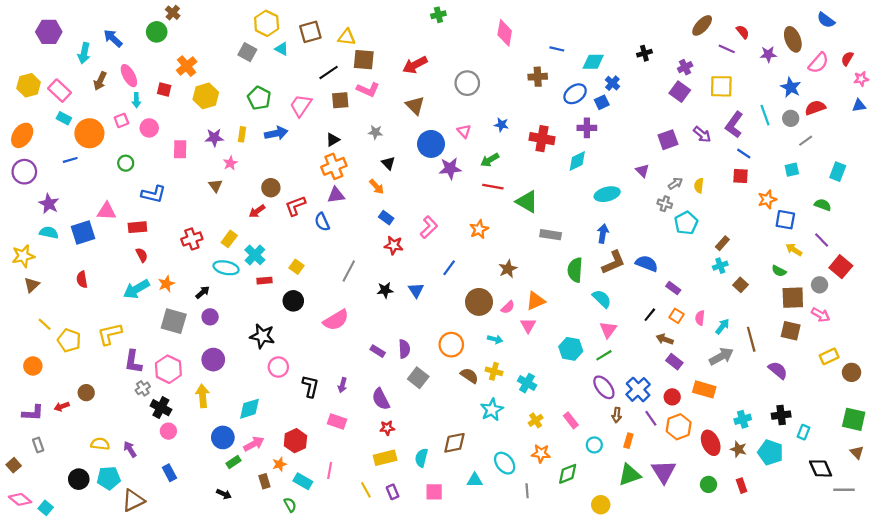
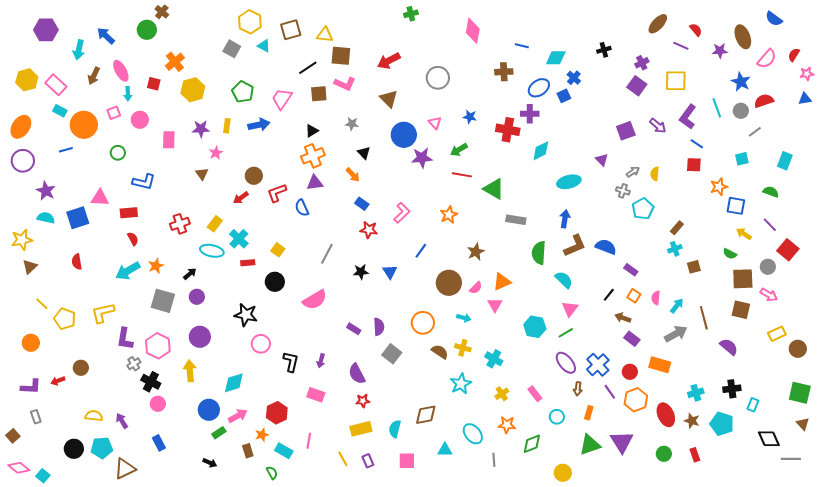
purple cross: (587, 128) -> (530, 114), moved
brown square: (741, 285) -> (694, 267), turned 32

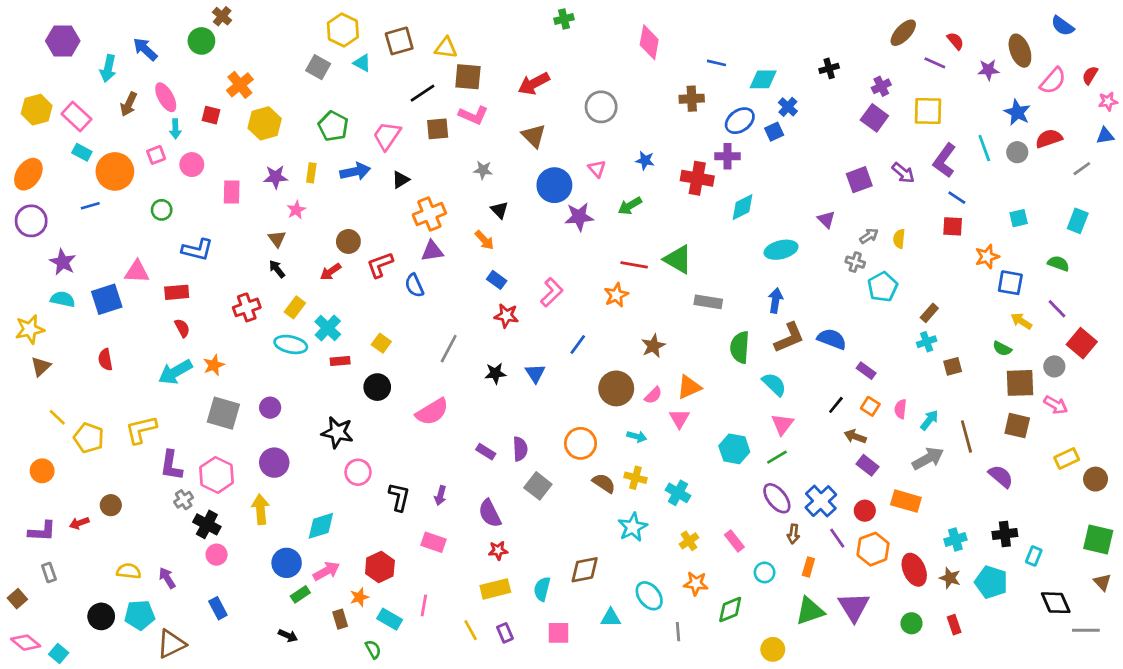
black triangle: (312, 131) -> (401, 180), moved
gray line: (755, 132) -> (1082, 169), moved
red line: (462, 175) -> (634, 265), moved
black arrow: (190, 274) -> (277, 269), moved, turned -88

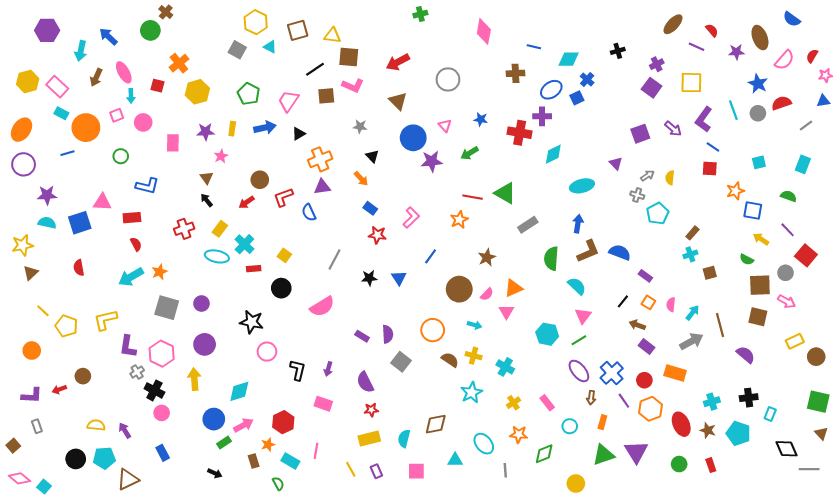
purple star: (63, 262) -> (47, 195), turned -30
gray rectangle: (708, 302) -> (528, 225), turned -42

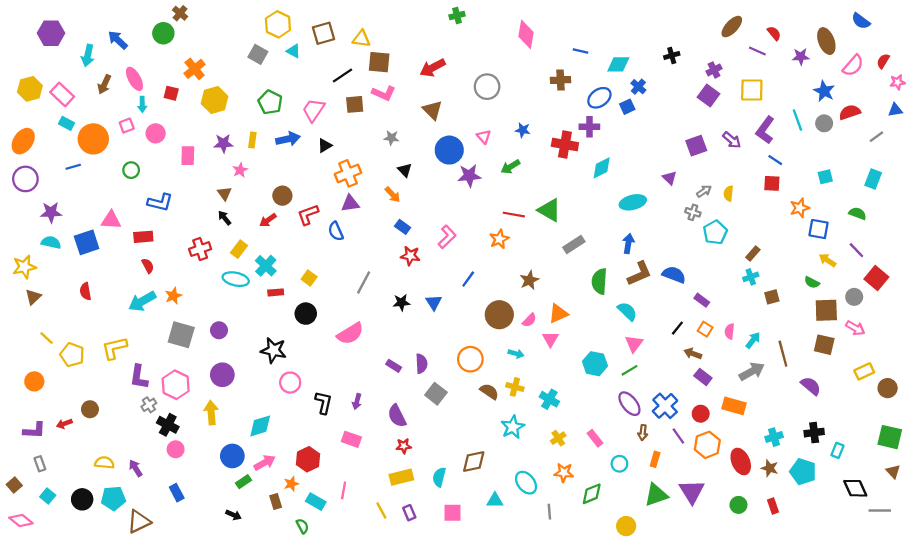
cyan square: (44, 487) -> (48, 496), moved

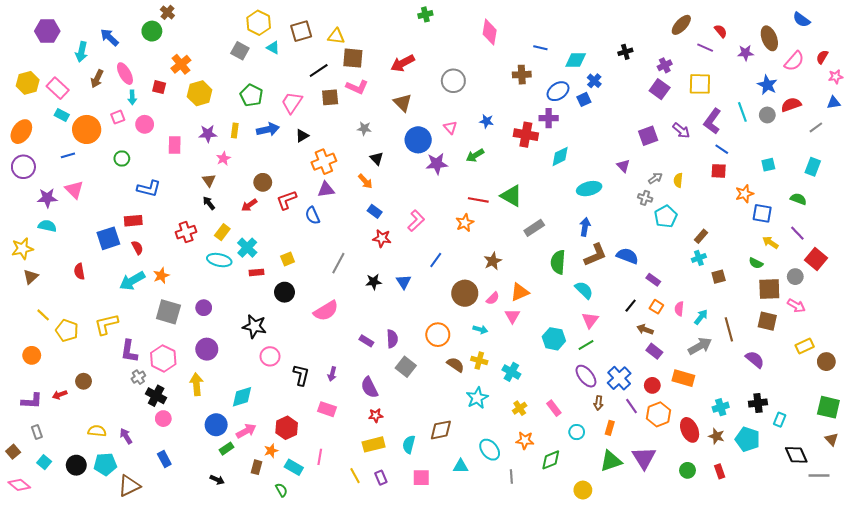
pink triangle: (111, 220) -> (74, 190), moved, turned 42
blue square: (87, 242) -> (108, 238), moved
yellow square: (309, 278) -> (288, 259), turned 32
brown rectangle: (276, 502) -> (257, 467), turned 32

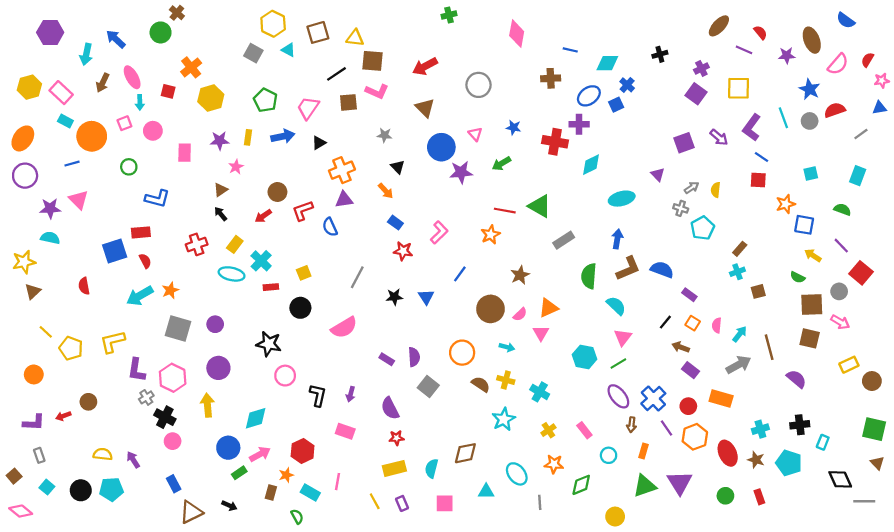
brown triangle: (209, 180) -> (221, 190), turned 32
brown triangle: (129, 486) -> (191, 512), moved

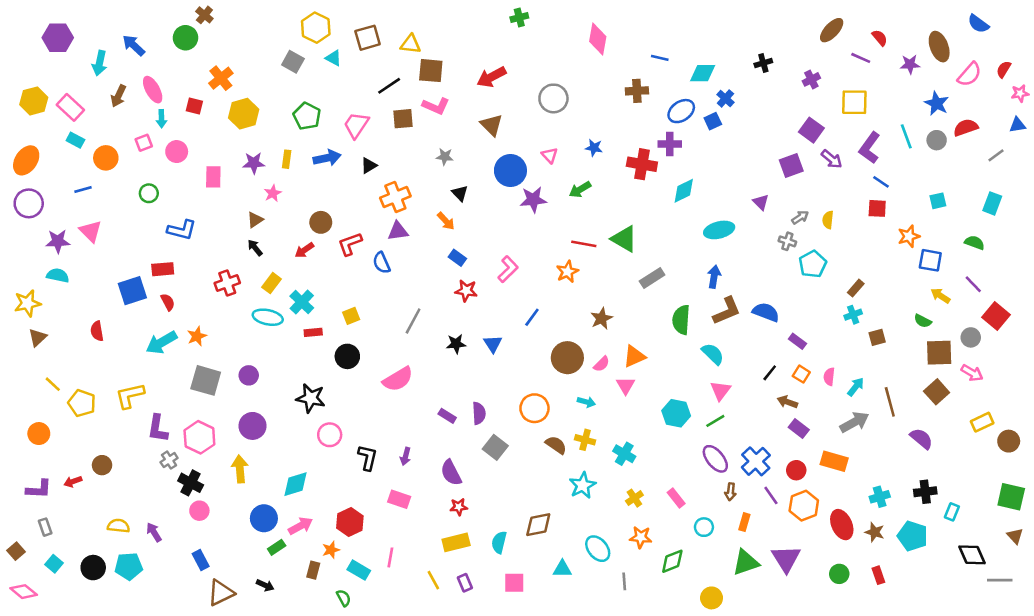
purple square: (696, 94) -> (811, 130), moved
orange circle: (92, 136) -> (106, 158), size x0.7
brown square: (810, 338) -> (937, 392), turned 35

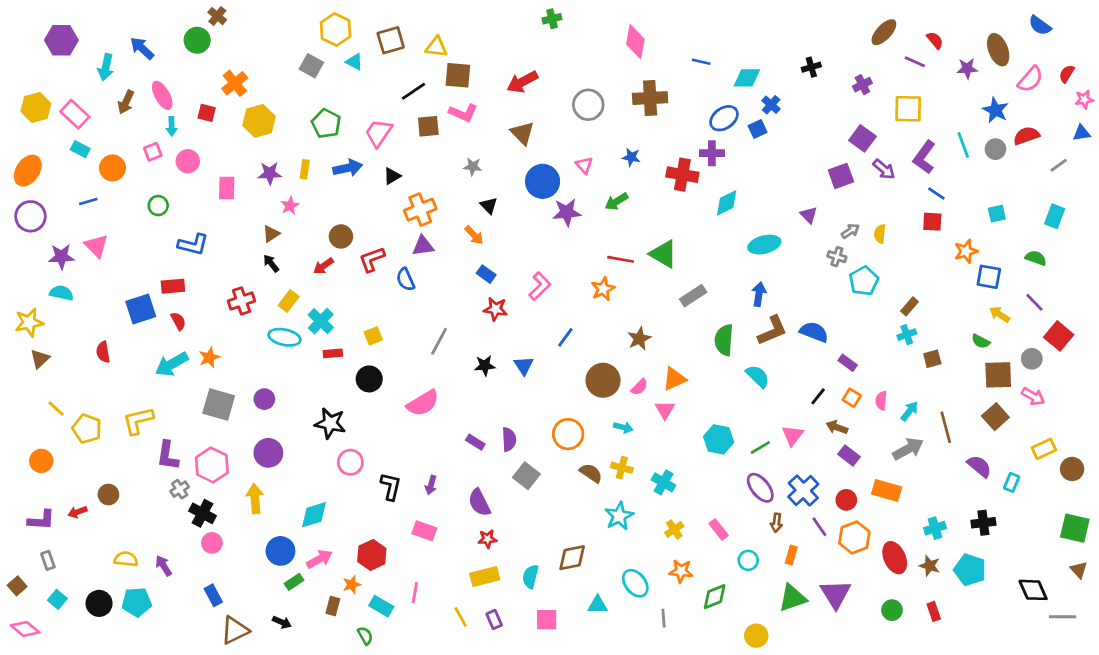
brown cross: (637, 91) -> (650, 98), moved, size x1.4
pink triangle: (720, 391) -> (793, 435), moved
cyan rectangle: (952, 512) -> (1012, 482), moved

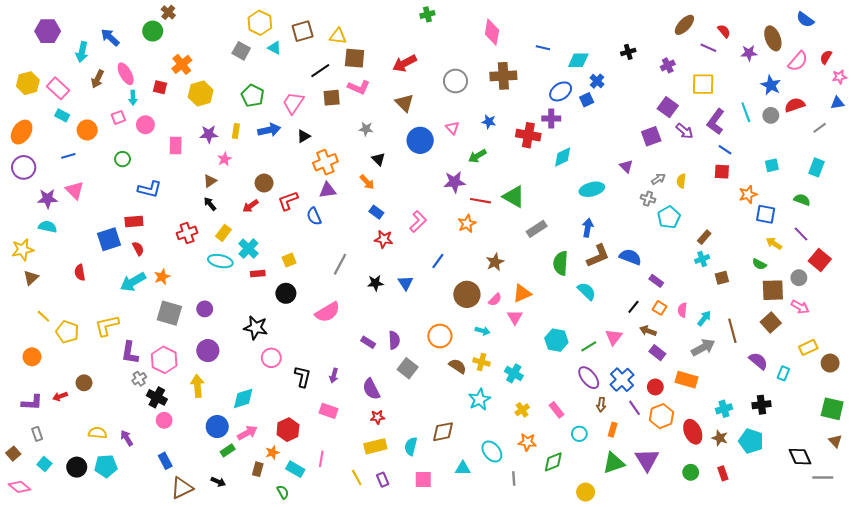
purple star: (567, 212) -> (454, 182), moved

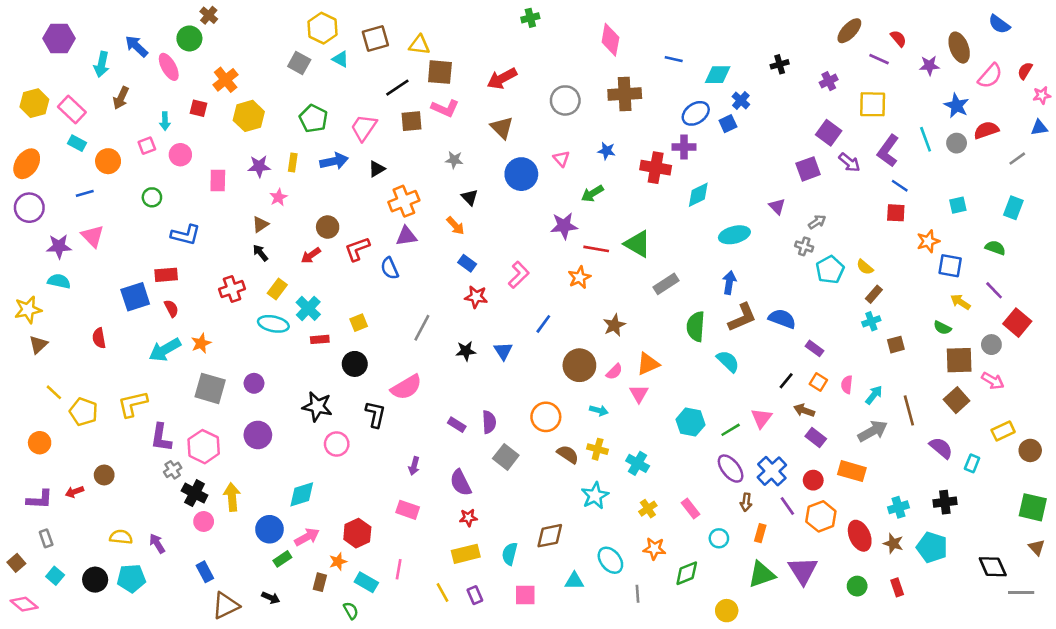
pink ellipse: (126, 74) -> (169, 67), moved
yellow semicircle: (681, 181) -> (865, 267), moved, turned -56
black L-shape: (303, 377) -> (375, 414), moved
yellow arrow: (197, 386) -> (232, 497), moved

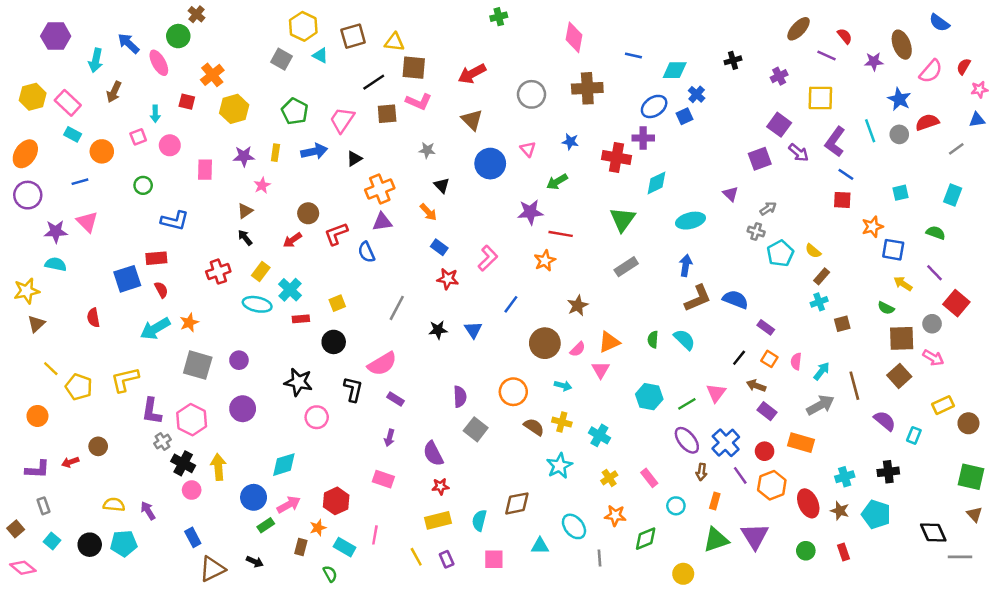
green triangle: (638, 244) -> (623, 219), moved, turned 36
green semicircle: (696, 326) -> (653, 340), moved, size x0.6
purple rectangle: (457, 425) -> (396, 399), moved

